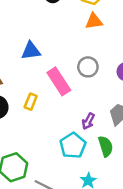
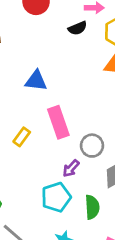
gray circle: (88, 67) -> (92, 146), moved
purple arrow: (88, 121) -> (71, 168), moved

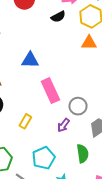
yellow rectangle: (22, 137) -> (25, 121), moved
cyan pentagon: (56, 197) -> (44, 158), moved

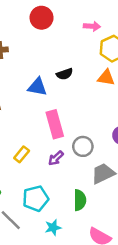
black semicircle: (58, 17) -> (65, 74), moved
purple arrow: (63, 125) -> (56, 158), moved

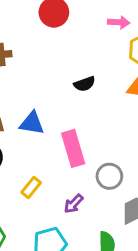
blue triangle: (37, 87) -> (32, 123), moved
purple arrow: (56, 158) -> (74, 204), moved

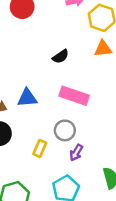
pink rectangle: (73, 148) -> (74, 96), moved, turned -40
gray circle: (109, 176) -> (65, 130), moved

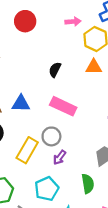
black semicircle: (61, 56) -> (55, 70), turned 144
yellow rectangle: (40, 148) -> (27, 150), size x1.6

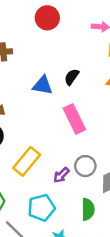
blue triangle: (21, 104) -> (43, 85), moved
pink rectangle: (63, 106) -> (74, 119), turned 30
gray circle: (51, 136) -> (85, 166), moved

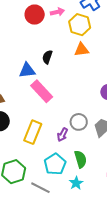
red circle: (47, 18) -> (35, 15), moved
pink rectangle: (74, 119) -> (42, 91), moved
green semicircle: (88, 209) -> (80, 159), moved

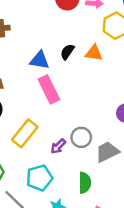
orange triangle: (82, 50) -> (94, 53), moved
green semicircle: (80, 159) -> (85, 183), moved

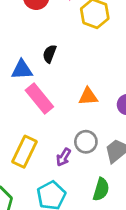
orange triangle: (94, 53) -> (88, 96), moved
green semicircle: (85, 183) -> (101, 189), turned 30

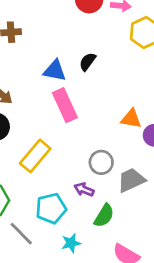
orange triangle: (88, 96) -> (131, 119), moved
purple arrow: (64, 157) -> (84, 190), moved, turned 66

